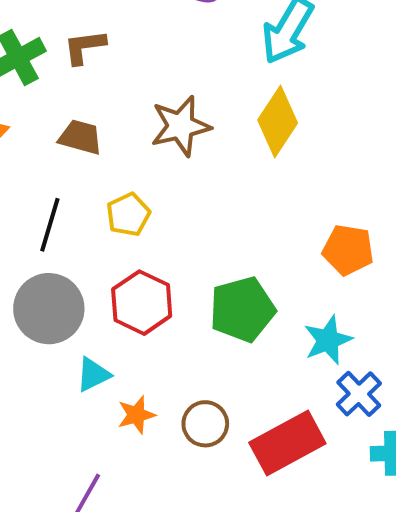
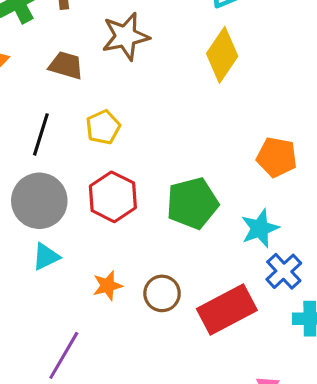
brown star: (181, 126) -> (126, 36), moved
cyan triangle: (93, 375) -> (46, 257), moved

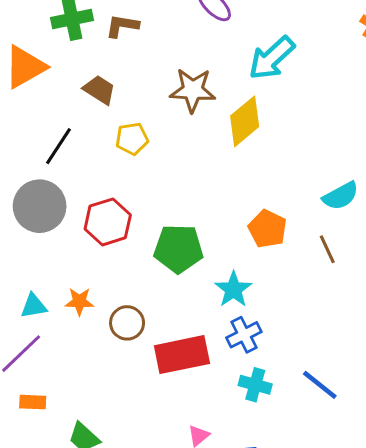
brown star: (126, 36) -> (193, 90), moved
yellow pentagon: (103, 127) -> (132, 139), moved
cyan star: (260, 228) -> (233, 289), turned -30
cyan triangle: (46, 257) -> (34, 306), moved

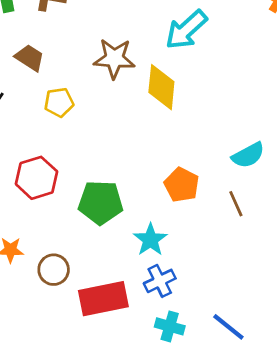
yellow diamond: (245, 121) -> (161, 87), turned -45

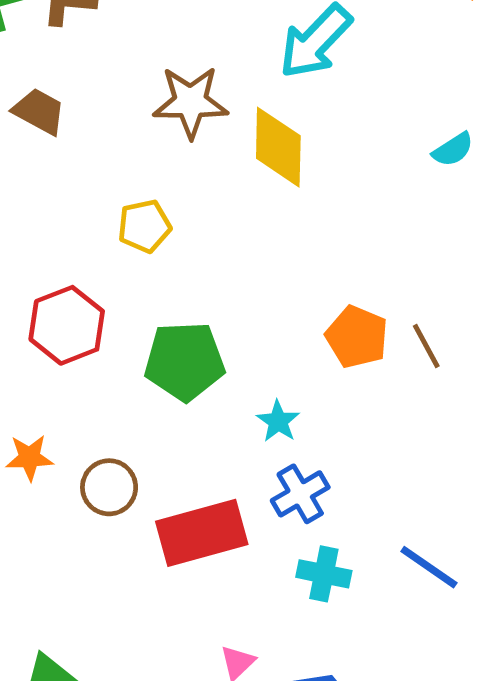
yellow pentagon: (59, 102) -> (144, 226), moved
cyan semicircle: (248, 155) -> (453, 150), moved, size x0.7
orange pentagon: (182, 185) -> (357, 337), moved
cyan star: (150, 240) -> (278, 421), size x0.7

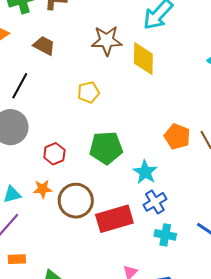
red hexagon: (67, 325) -> (54, 154), moved, size x0.7
cyan star: (278, 421) -> (145, 172), size x1.4
brown circle: (109, 487) -> (76, 201), size x1.5

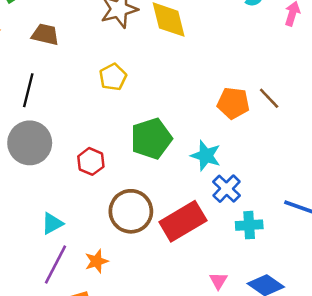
orange star: (43, 189) -> (97, 261), moved

